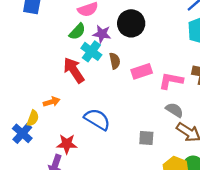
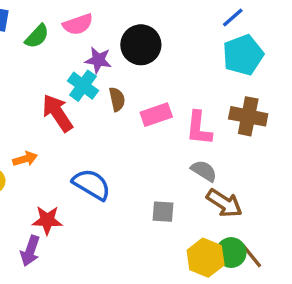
green semicircle: (77, 32) -> (37, 36), moved
pink L-shape: (171, 81) -> (199, 128), turned -95

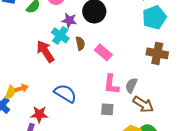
pink rectangle: (156, 115) -> (103, 52), turned 60
pink L-shape: (199, 128) -> (111, 84), moved
orange arrow: (25, 159) -> (21, 88), moved
gray semicircle: (204, 171) -> (131, 85), turned -98

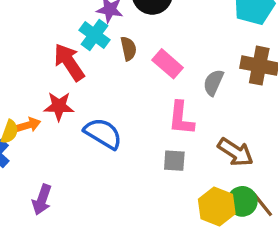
gray semicircle: (131, 85) -> (213, 83), moved
red star: (39, 114) -> (59, 106), moved

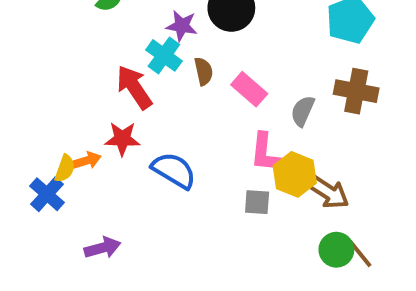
purple arrow: (42, 200) -> (102, 248), turned -124
yellow hexagon: (217, 206) -> (295, 174), moved

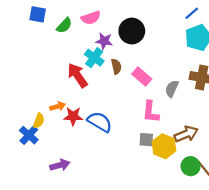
red star: (122, 139) -> (73, 116), moved
orange arrow: (87, 161) -> (58, 106), moved
yellow hexagon: (295, 174) -> (164, 146), moved
brown arrow: (328, 192) -> (186, 134), turned -55

